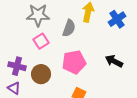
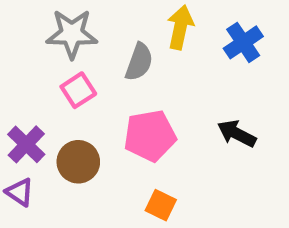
purple cross: (17, 66) -> (26, 144), turned 30

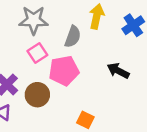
black arrow: (237, 134) -> (118, 71), moved
pink pentagon: (150, 136) -> (64, 71), moved

